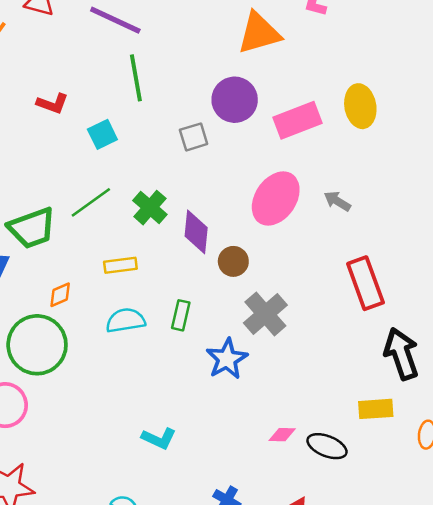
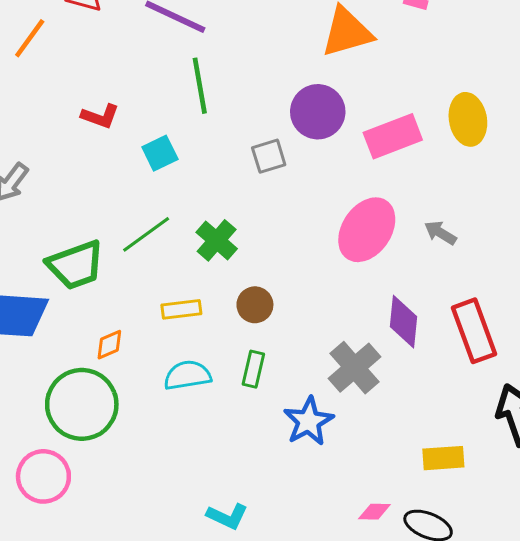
purple diamond: (196, 232) -> (404, 322), moved
brown circle: (233, 261) -> (255, 305), moved
yellow rectangle: (376, 409) -> (443, 458), moved

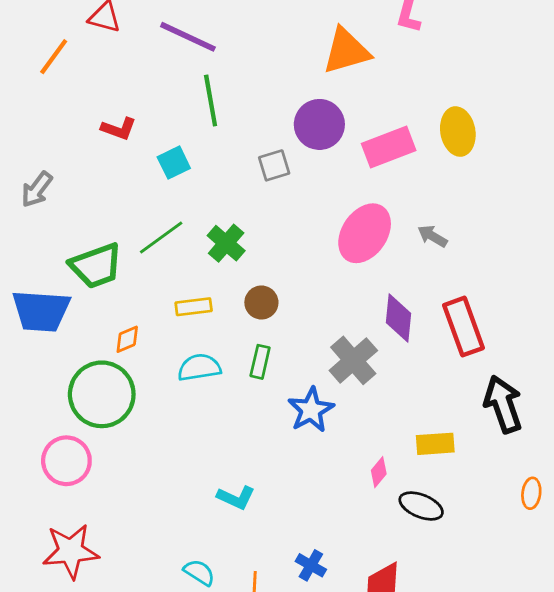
pink diamond: (374, 512) -> (379, 472), moved, turned -52

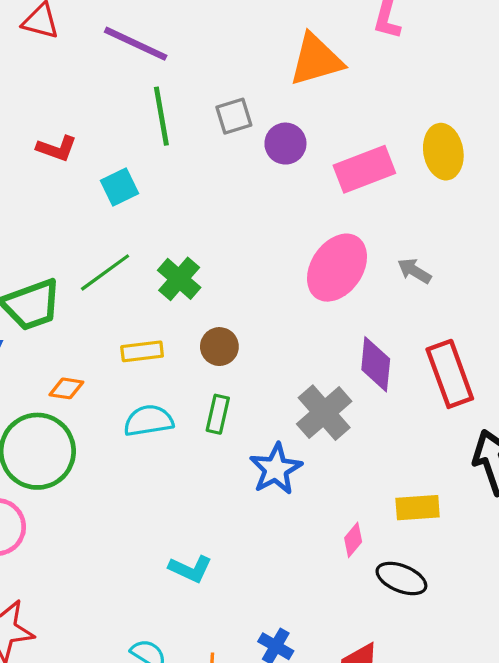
purple circle: (319, 124) -> (285, 144), size x0.7
gray square: (274, 165) -> (234, 116), moved
orange diamond: (127, 339) -> (66, 388), turned 32

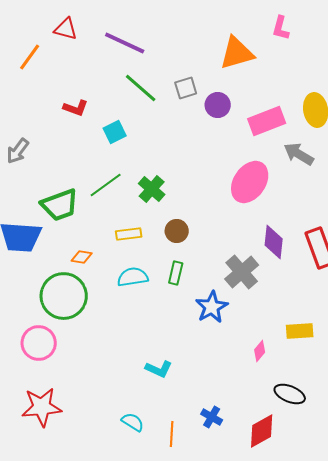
green line: (161, 116) -> (141, 88), turned -39
gray arrow: (414, 271) -> (299, 154), moved, size x1.4
black ellipse: (401, 578) -> (290, 394), moved

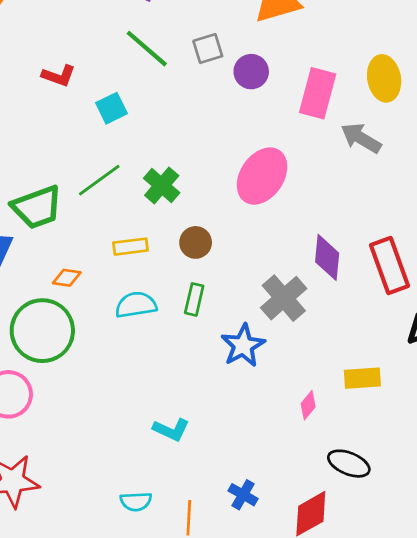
pink rectangle: (267, 121) -> (318, 93), turned -54
pink ellipse: (250, 182) -> (262, 176), moved
cyan semicircle: (133, 422) -> (136, 501), turned 145

